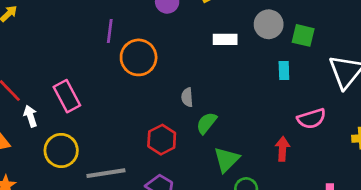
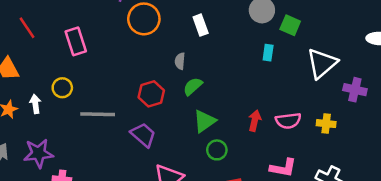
white rectangle: (225, 39) -> (201, 25), moved, turned 60
white arrow: (30, 116) -> (35, 104), moved
pink semicircle: (311, 119) -> (288, 121), moved
yellow circle: (61, 150) -> (62, 88), size x0.7

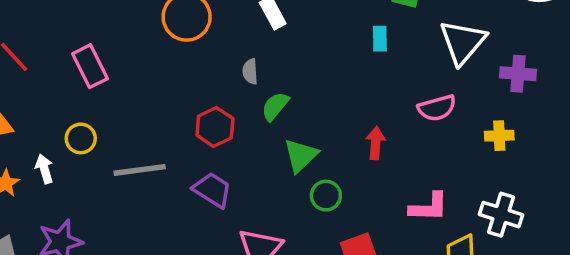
pink semicircle: (288, 121) -> (437, 108), moved
yellow cross: (326, 124) -> (499, 136), moved

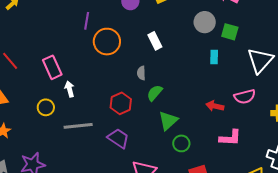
red arrow: (376, 143) -> (215, 106), moved, turned -84
white arrow: (44, 169) -> (70, 89), moved
pink L-shape: (429, 207) -> (230, 138), moved

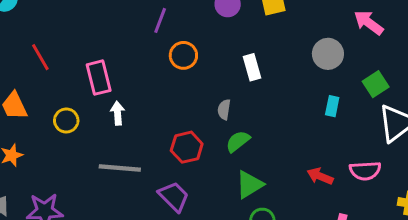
green square: (230, 32) -> (376, 84), moved, turned 30
orange circle: (107, 42) -> (183, 55), size x0.7
yellow circle: (46, 107) -> (66, 121), moved

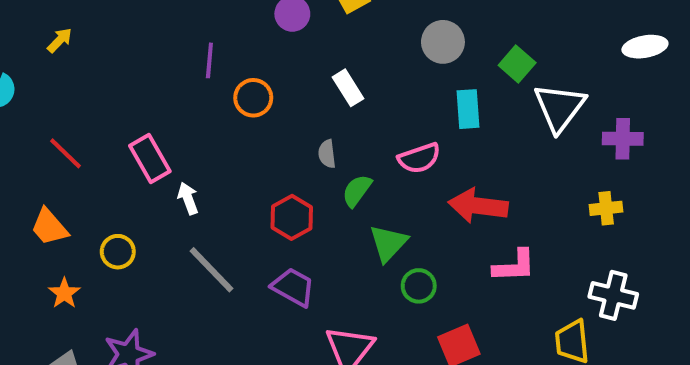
cyan rectangle: (332, 106) -> (468, 109), size x1.4
yellow circle: (66, 121) -> (118, 252), moved
gray line: (120, 168) -> (211, 270), turned 57
pink semicircle: (365, 171) -> (419, 158), moved
red arrow: (320, 176) -> (478, 206), size x1.6

